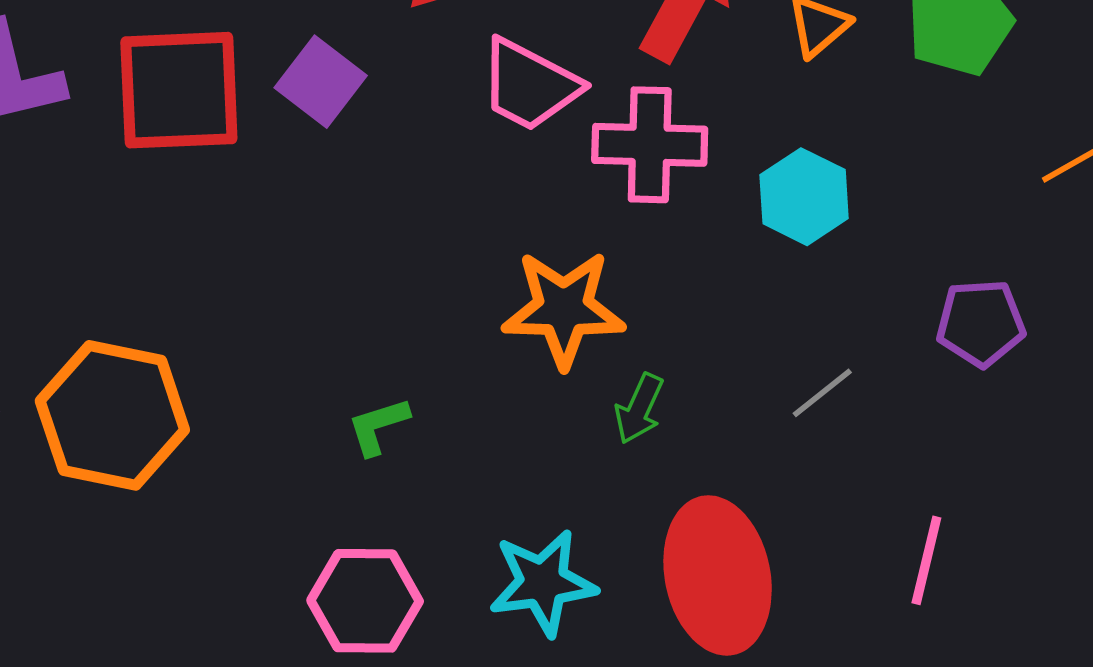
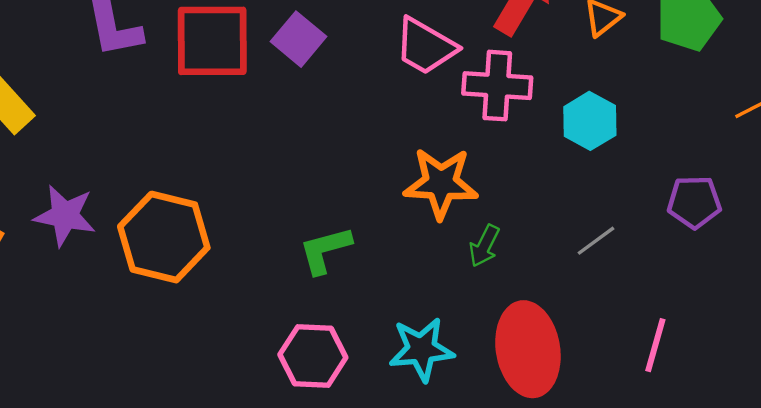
green L-shape: (378, 426) -> (325, 250), size x1.4

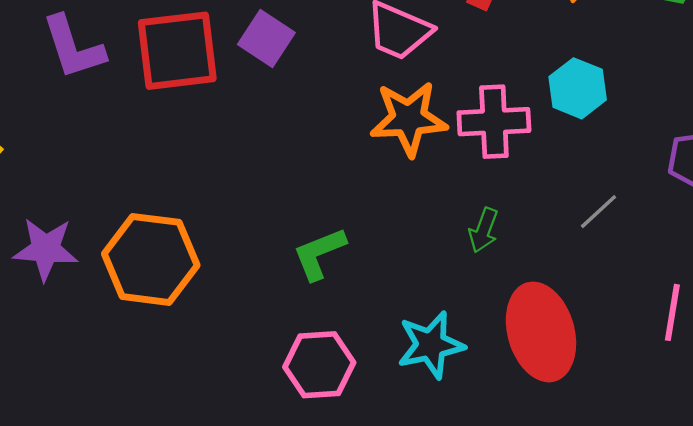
pink cross: (497, 86) -> (494, 122), moved
orange star: (441, 183) -> (409, 119), moved

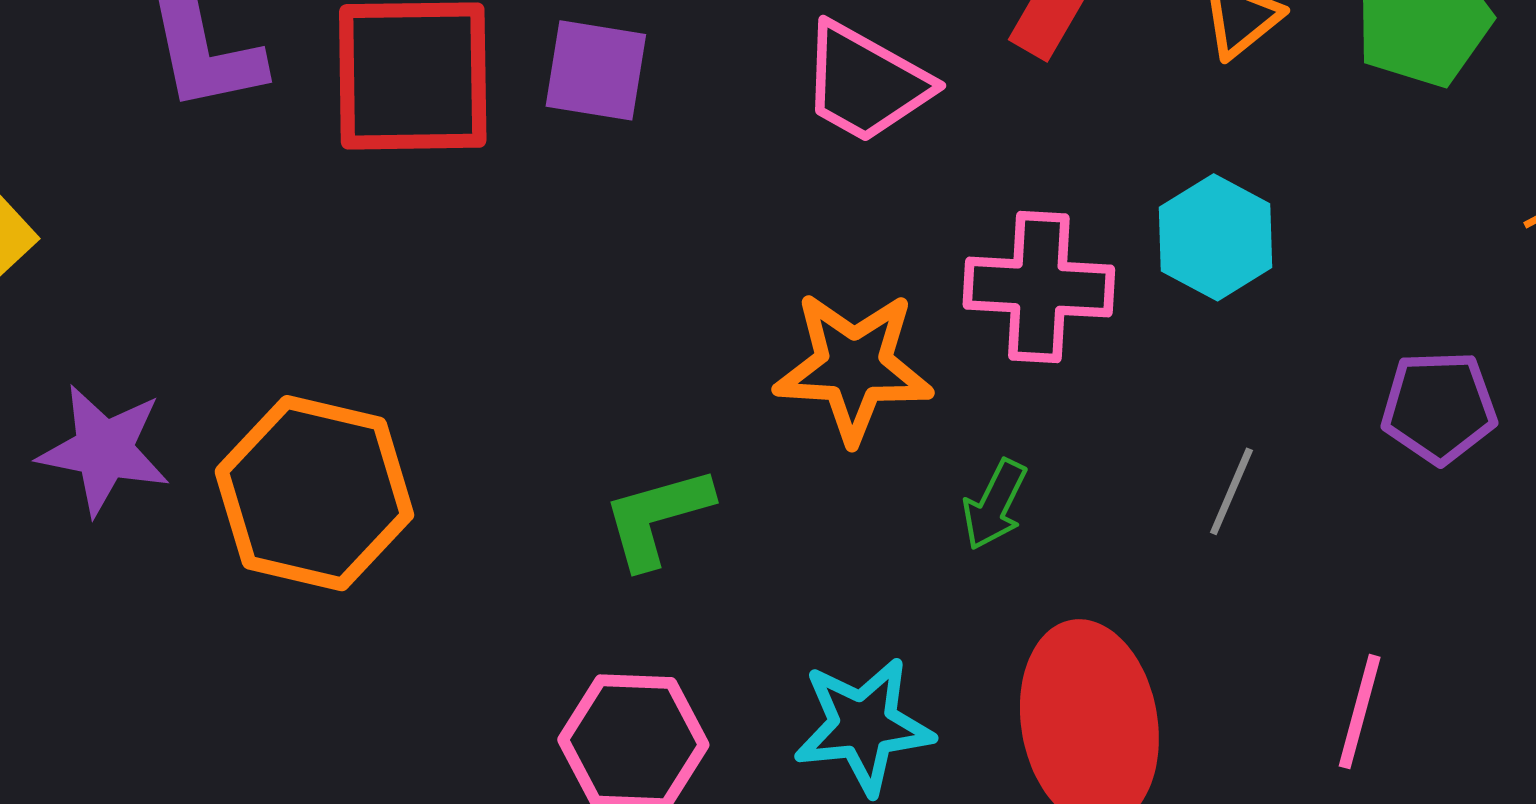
purple square: (266, 38) -> (596, 70), turned -30
orange star: (409, 119) -> (854, 367), moved
gray line: (598, 212) -> (1231, 491), turned -30

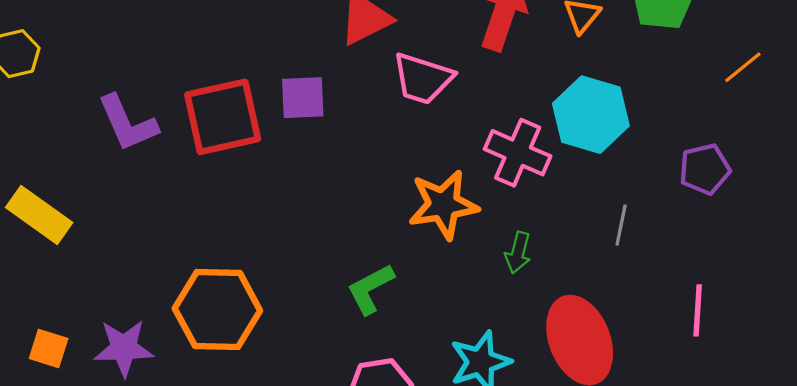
cyan hexagon: (1216, 237) -> (591, 115), size x1.4
pink cross: (1039, 287) -> (518, 153), turned 32
purple star: (104, 450) -> (124, 348), moved

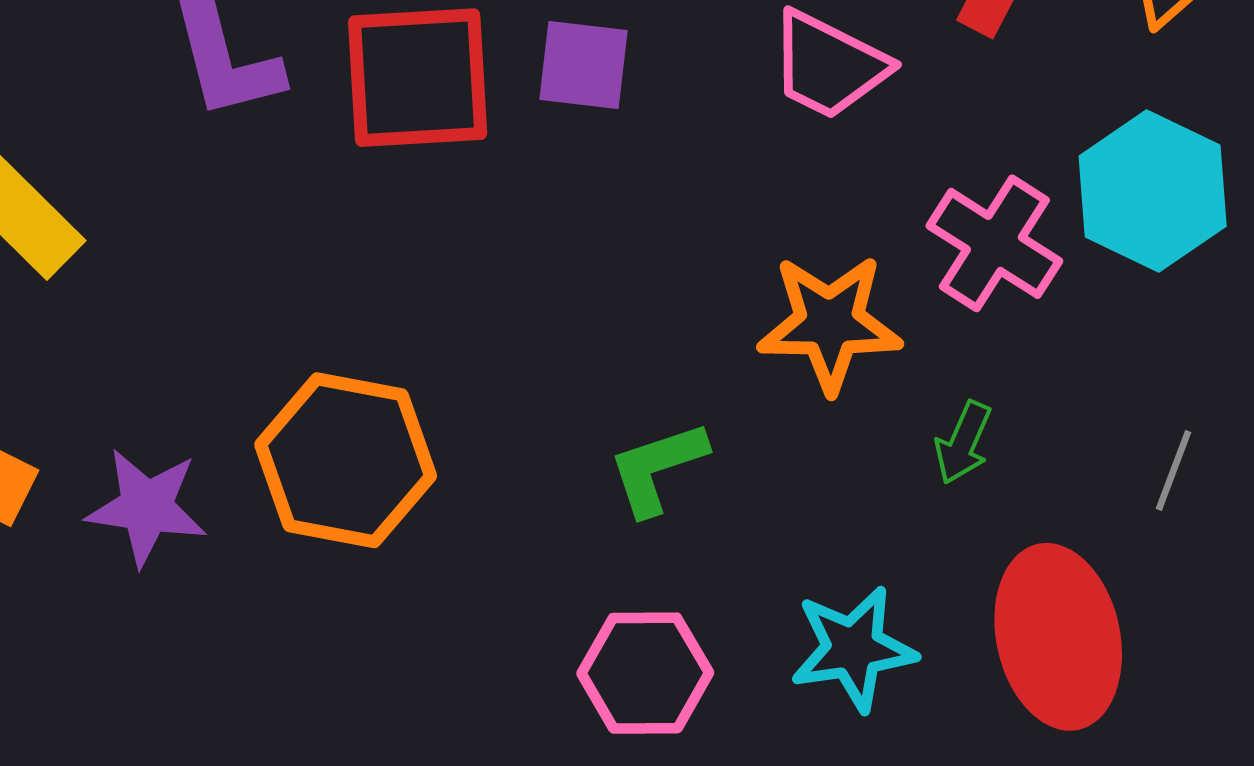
gray line: (621, 225) -> (1174, 470), moved

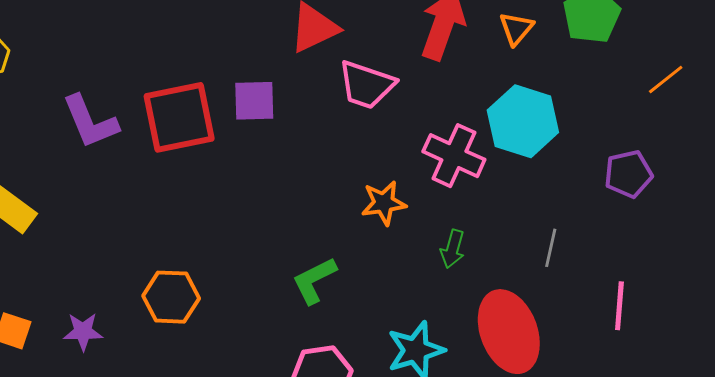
orange star: (830, 323) -> (384, 203), size x0.7
orange hexagon: (346, 460) -> (171, 297), size x0.7
purple star: (147, 507) -> (83, 332), size x0.7

